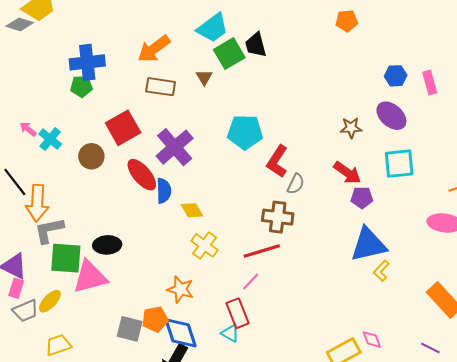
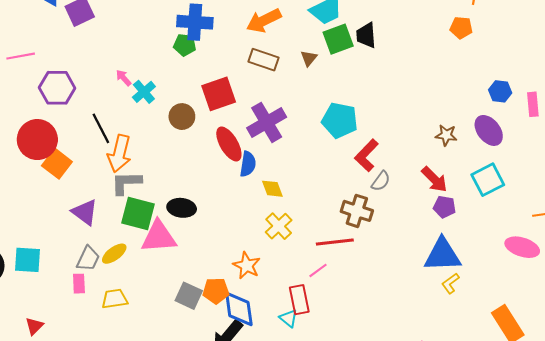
cyan square: (399, 164) -> (488, 180), turned -32
pink rectangle: (16, 288) -> (79, 284), moved, turned -30
gray trapezoid: (25, 311) -> (88, 259), turned -52

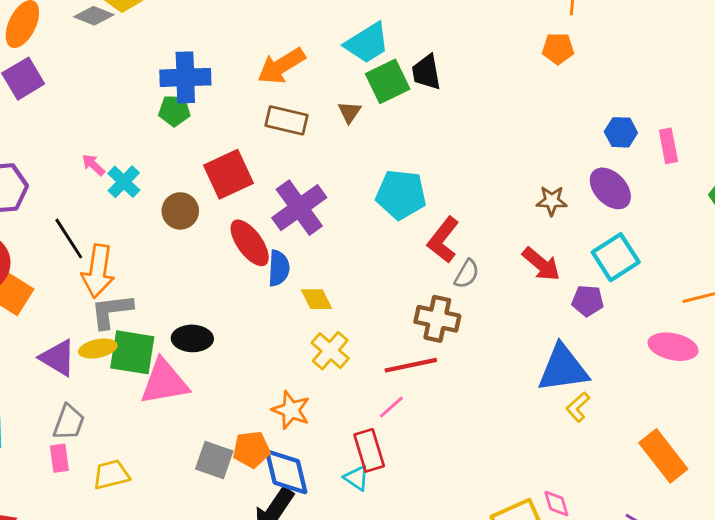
purple pentagon: (444, 207) -> (588, 301), moved
yellow ellipse: (114, 254) -> (98, 349), moved, turned 30

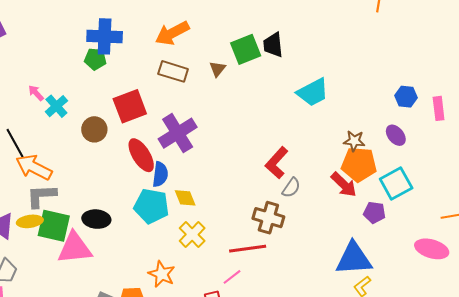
cyan trapezoid: (367, 43) -> (313, 92), moved
orange pentagon: (558, 49) -> (359, 164), moved, size x1.6
purple ellipse: (610, 188) -> (396, 135), size x0.7
cyan pentagon: (401, 195) -> (151, 206), moved
orange arrow: (98, 271) -> (34, 167), turned 105

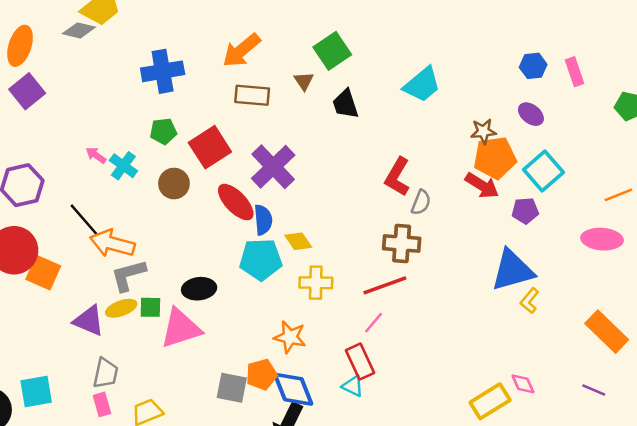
black trapezoid: (273, 45) -> (345, 104), moved
green pentagon: (95, 59) -> (163, 131), moved
green square: (54, 226) -> (150, 307), size x0.6
yellow cross: (192, 234) -> (316, 283), turned -32

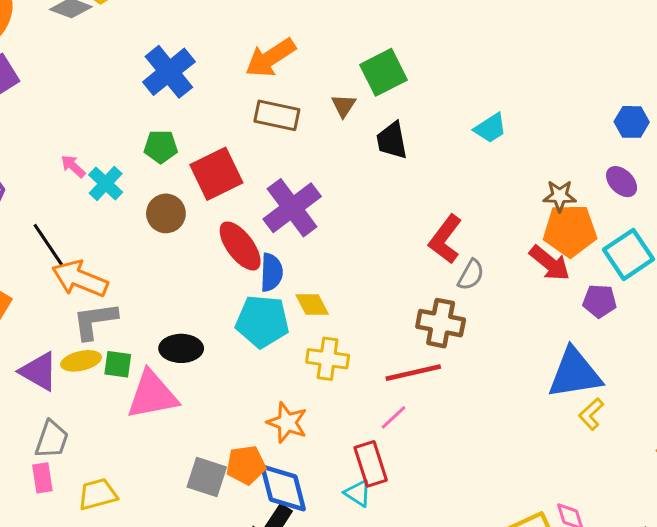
blue cross: (163, 71) -> (169, 72), turned -36
cyan trapezoid: (422, 85) -> (490, 128), size x0.7

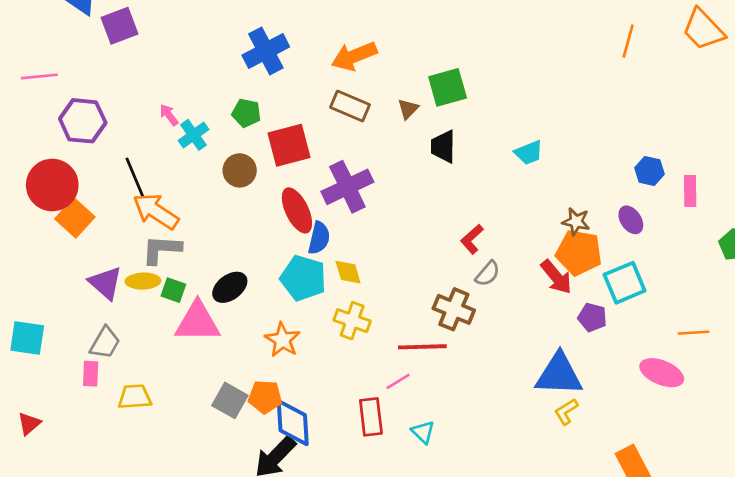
red L-shape: (445, 239) -> (472, 239), size x0.7
black ellipse: (181, 348) -> (230, 287), turned -48
orange star: (287, 423) -> (282, 340), moved
cyan triangle: (358, 493) -> (423, 432), moved

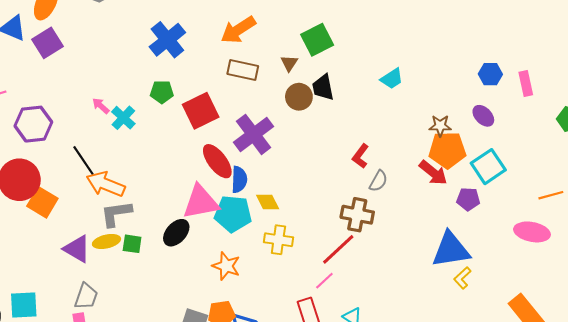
brown circle: (240, 170) -> (299, 97), moved
pink triangle: (198, 322) -> (201, 202), moved
red line: (422, 347) -> (338, 249), turned -30

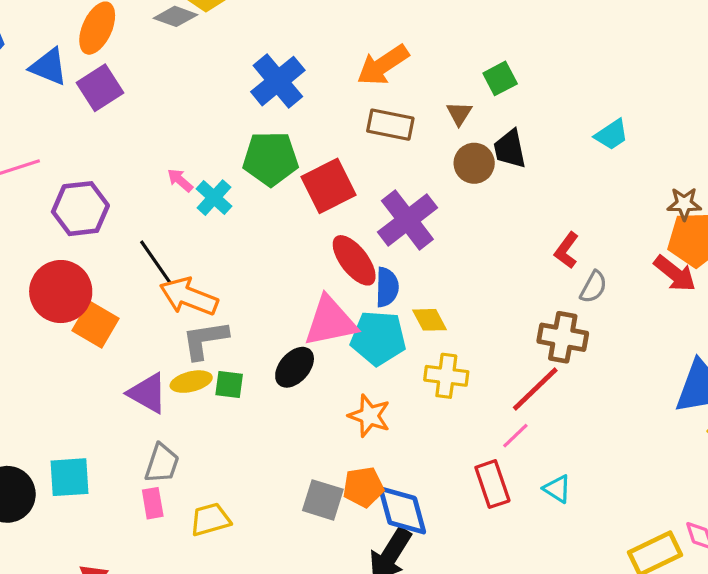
green square: (317, 40) -> (500, 78), size x0.7
green pentagon: (162, 92) -> (271, 159), size x1.6

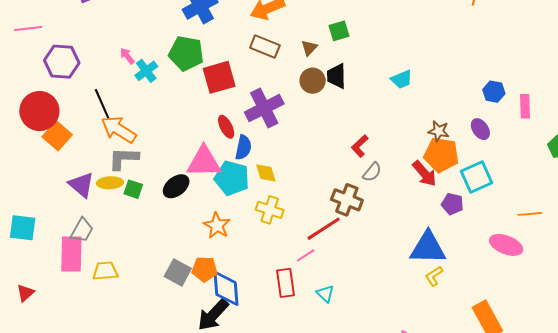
red ellipse: (354, 260) -> (226, 127), size x0.7
pink rectangle: (153, 503) -> (71, 254), size x1.8

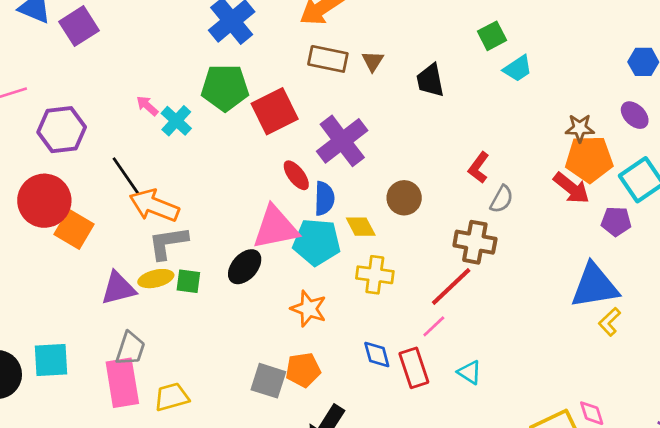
green square: (339, 31) -> (492, 36), moved
brown triangle: (309, 48) -> (373, 61), moved
brown circle: (313, 81) -> (404, 198), moved
purple triangle: (81, 185) -> (118, 288), turned -44
blue diamond: (226, 288) -> (377, 355), moved, size x0.6

